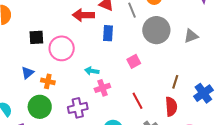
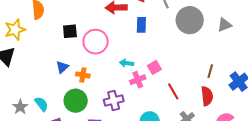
pink square: (134, 61) -> (154, 67), moved

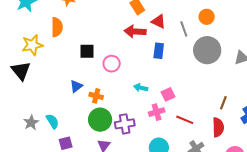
pink circle: (96, 42) -> (112, 64), size x0.7
pink cross: (138, 80) -> (157, 112), moved
red line: (173, 91) -> (185, 120), turned -42
green circle: (76, 101) -> (100, 120), moved

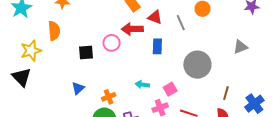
gray circle: (207, 50) -> (197, 65), moved
pink circle: (112, 64) -> (112, 43), moved
orange cross: (96, 96) -> (109, 97), moved, turned -32

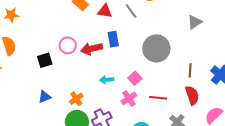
red arrow: (132, 29) -> (92, 49), moved
blue triangle: (78, 88) -> (45, 97), turned 32

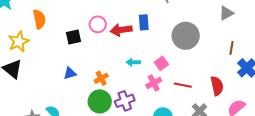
brown line: (190, 70) -> (232, 48), moved

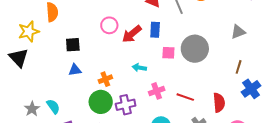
red arrow: (121, 30) -> (132, 34), turned -40
black square: (74, 37) -> (73, 45), moved
pink square: (161, 63) -> (168, 53), moved, turned 32

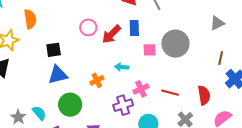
blue triangle: (75, 70) -> (58, 75), size x1.5
orange cross: (105, 79) -> (97, 80), moved
green circle: (101, 102) -> (70, 105), moved
purple cross: (126, 105) -> (123, 105), moved

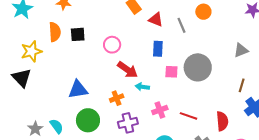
red arrow: (111, 34) -> (127, 70), moved, turned -105
black square: (54, 50) -> (78, 34), moved
purple cross: (123, 105) -> (128, 123), moved

